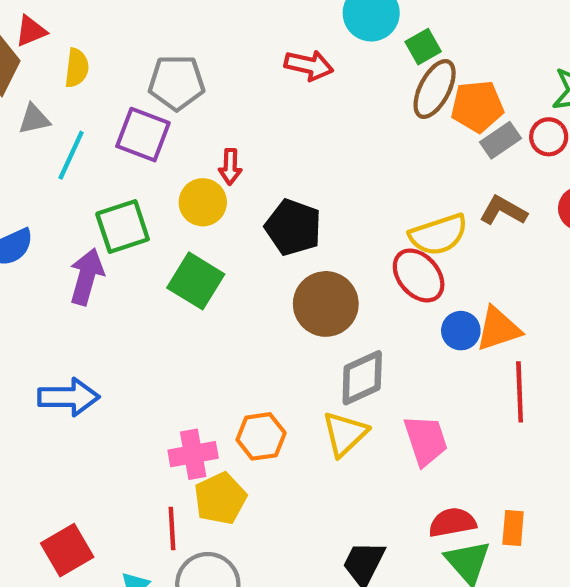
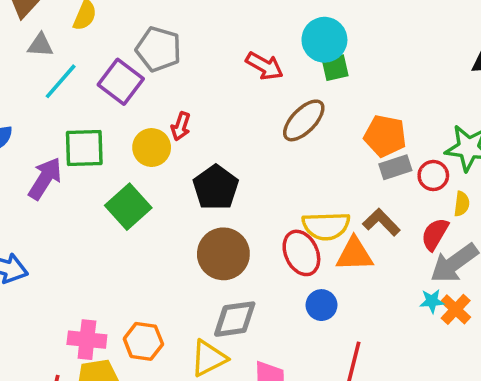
green square: (423, 47) -> (335, 68), moved
brown ellipse: (435, 89) -> (304, 120), moved
orange triangle: (498, 329) -> (354, 254), moved

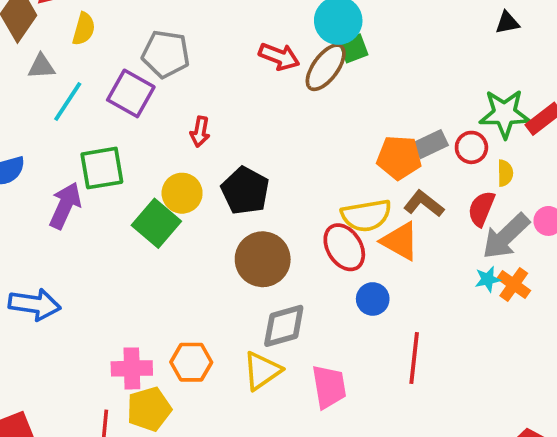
brown ellipse: (304, 120) -> (326, 67), moved
orange pentagon: (385, 136) -> (399, 157), moved
yellow circle: (152, 148) -> (182, 193), moved
orange triangle: (354, 254) -> (400, 241), turned 39

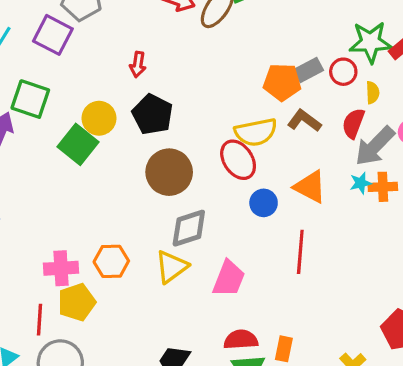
red arrow: (200, 132) -> (138, 65), moved
green square: (102, 168) -> (30, 99), turned 30
orange triangle: (400, 241) -> (310, 187), moved
orange cross: (514, 284) -> (383, 187), turned -36
pink trapezoid: (329, 387) -> (229, 279), turned 33

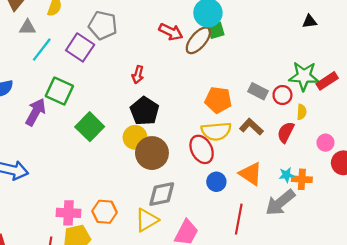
gray rectangle: (308, 70) -> (258, 91), turned 48
orange pentagon: (282, 82) -> (218, 100), moved
yellow circle: (99, 118) -> (135, 137), moved
gray arrow: (375, 146) -> (280, 203), moved

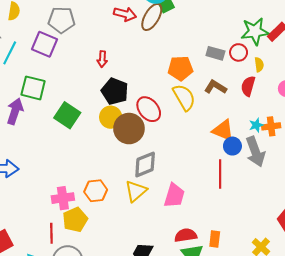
yellow semicircle: (216, 131) -> (184, 97), turned -104
red ellipse: (202, 149) -> (149, 109), moved
blue circle: (216, 182) -> (232, 146), moved
gray arrow: (280, 203) -> (255, 152), turned -60

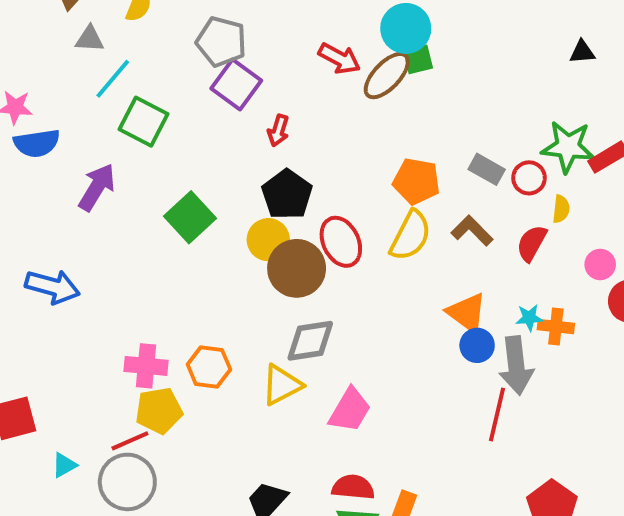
purple square: (44, 44) -> (236, 85), moved
green square: (33, 88) -> (144, 122), moved
yellow semicircle: (184, 97) -> (410, 236), turned 44
red line: (220, 174) -> (497, 414), moved
red line: (51, 233) -> (130, 441), moved, turned 54

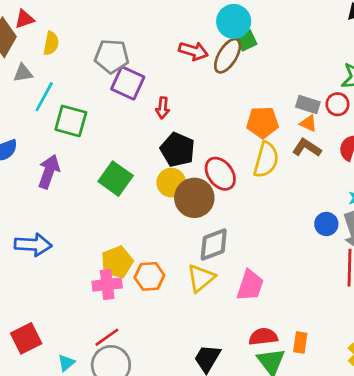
orange triangle: (467, 313) -> (308, 123), moved, size x0.6
yellow pentagon: (159, 411) -> (117, 262), moved

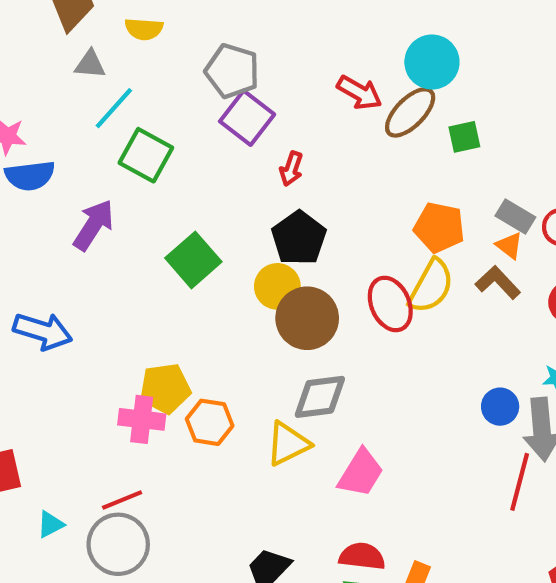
green square: (246, 40) -> (464, 137), moved
yellow semicircle: (51, 43) -> (144, 29), turned 70
red ellipse: (220, 174) -> (390, 304), moved

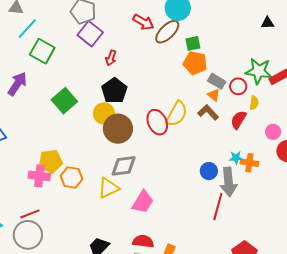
orange pentagon: (439, 227) -> (195, 63), moved

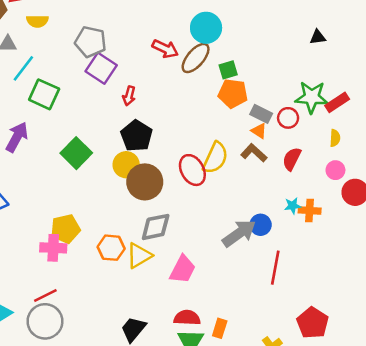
yellow semicircle: (254, 103) -> (335, 138), moved
orange hexagon: (72, 178) -> (111, 248), moved
gray arrow: (228, 182) -> (239, 233), moved, turned -116

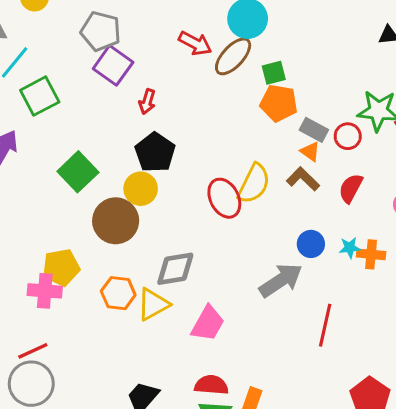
green square: (44, 94) -> (40, 96), turned 36
brown circle: (145, 182) -> (116, 221), moved
blue circle: (261, 225) -> (311, 244), moved

